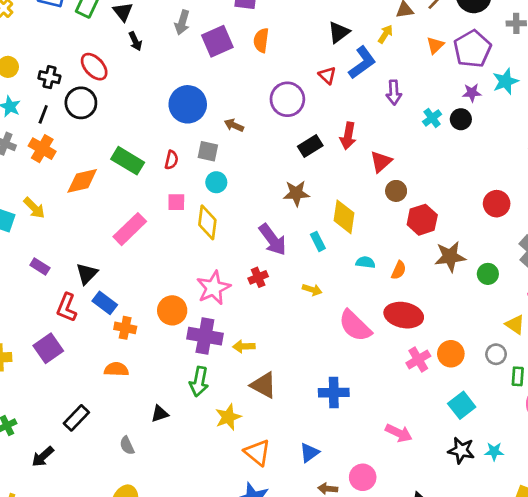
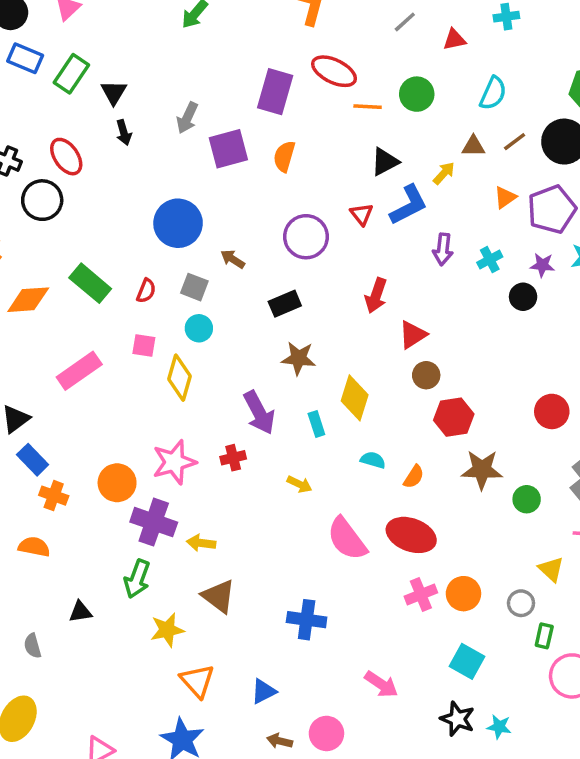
cyan cross: (432, 118) -> (490, 260), moved
black rectangle: (310, 146) -> (285, 304), moved
cyan square: (462, 405) -> (467, 661), turned -32

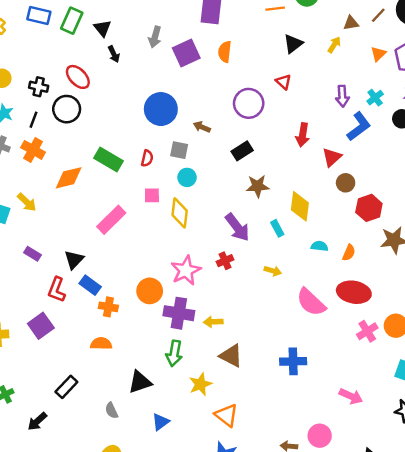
blue L-shape: (409, 205) -> (359, 126), moved
black triangle: (80, 612) -> (140, 382), size x1.5
blue triangle: (264, 691) -> (161, 422), moved

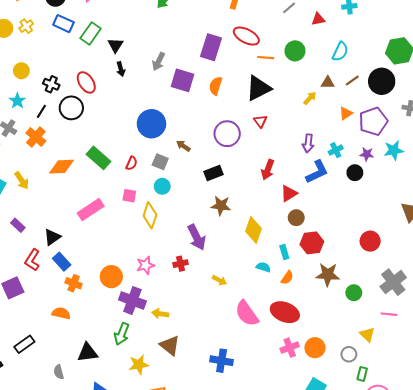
black triangle: (293, 44) -> (258, 88), moved, size x1.5
purple square: (186, 53) -> (182, 80), turned 30
cyan rectangle: (277, 228) -> (284, 252), moved
pink star: (186, 270) -> (145, 265), size x0.7

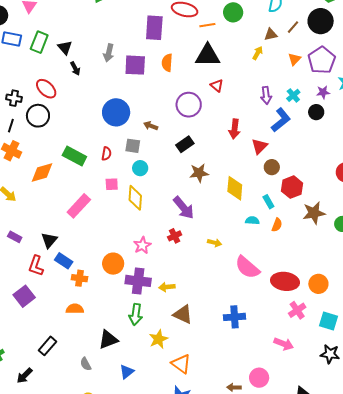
black triangle: (258, 88) -> (208, 55), turned 40
red ellipse: (285, 312) -> (285, 281), moved
pink cross: (290, 348) -> (297, 310), moved

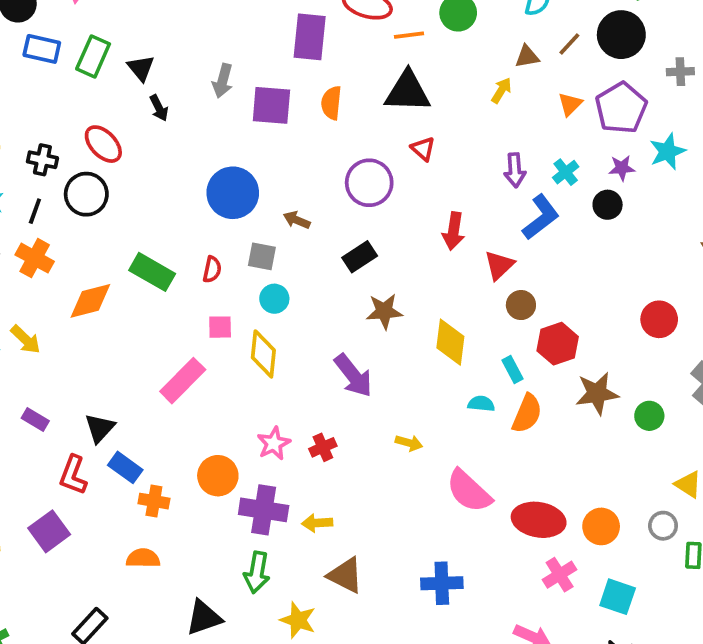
pink rectangle: (79, 206) -> (183, 381), moved
orange semicircle: (277, 225) -> (527, 414), size x1.5
red cross: (175, 236) -> (323, 447), moved
yellow star: (158, 339) -> (298, 620), turned -30

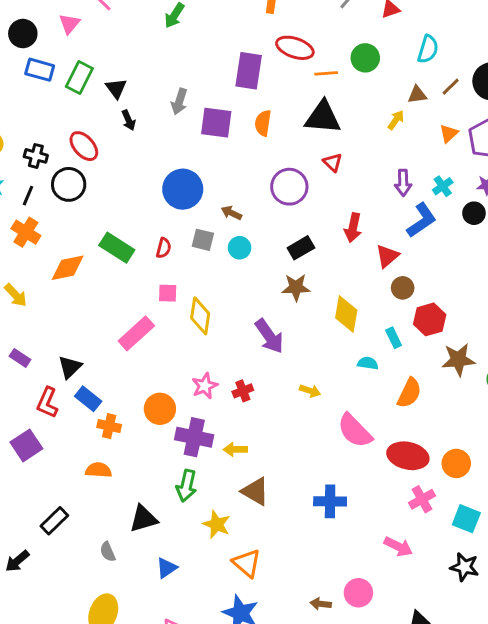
black rectangle: (360, 257) -> (301, 248), moved
cyan circle: (274, 299) -> (240, 248), moved
orange semicircle: (527, 414) -> (409, 393), moved

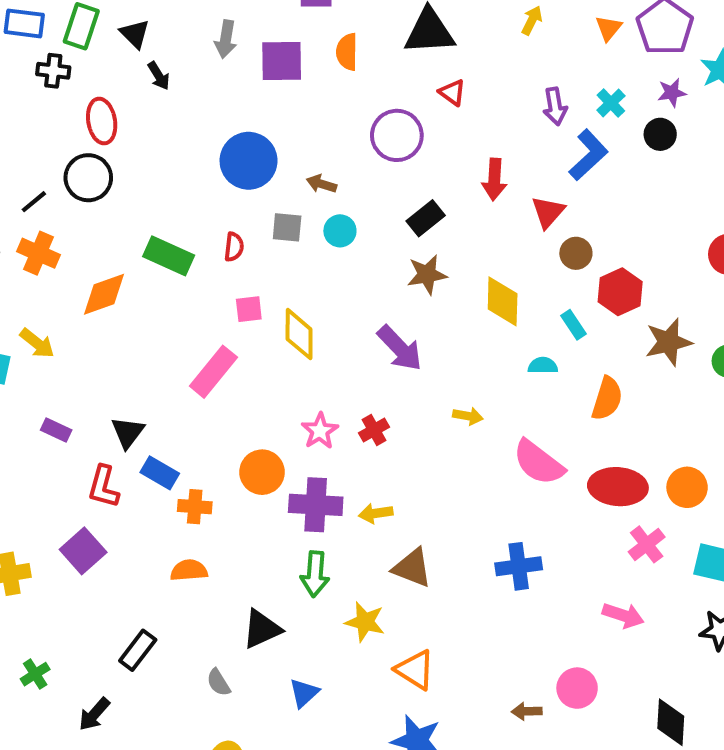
red ellipse: (84, 146) -> (102, 121), turned 40
black cross: (36, 156) -> (53, 71), moved
black line: (28, 196) -> (34, 202), turned 36

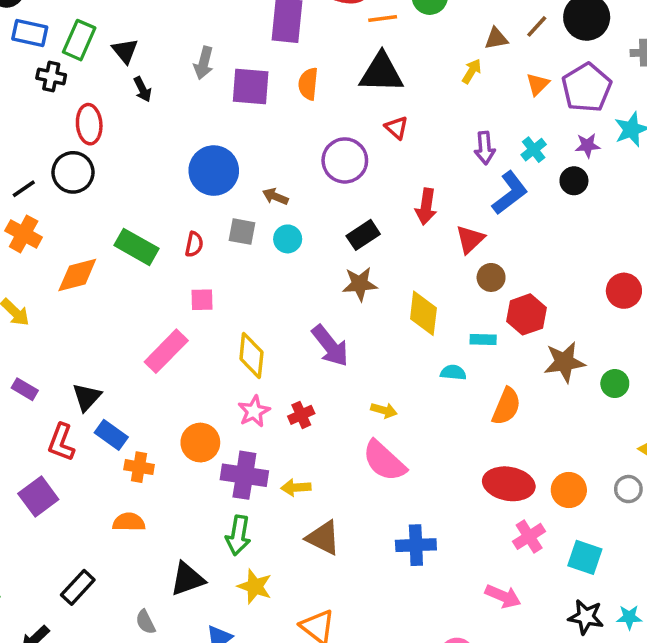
cyan rectangle: (574, 325) -> (483, 339), turned -60
yellow diamond: (299, 334) -> (251, 355), moved
pink semicircle: (539, 463) -> (384, 461), moved
yellow star: (365, 622) -> (255, 586), moved

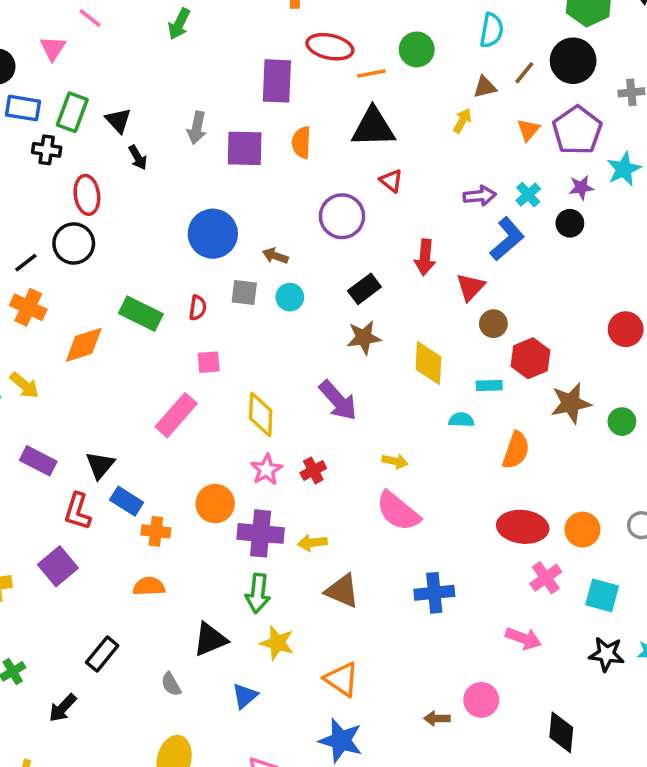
purple arrow: (485, 148) -> (480, 196), turned -88
purple rectangle: (25, 389) -> (38, 461), size x1.4

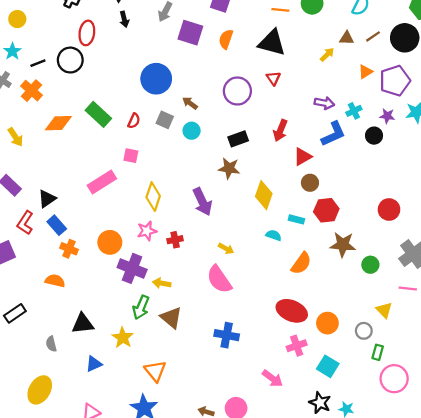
green arrow: (258, 593) -> (141, 307), moved

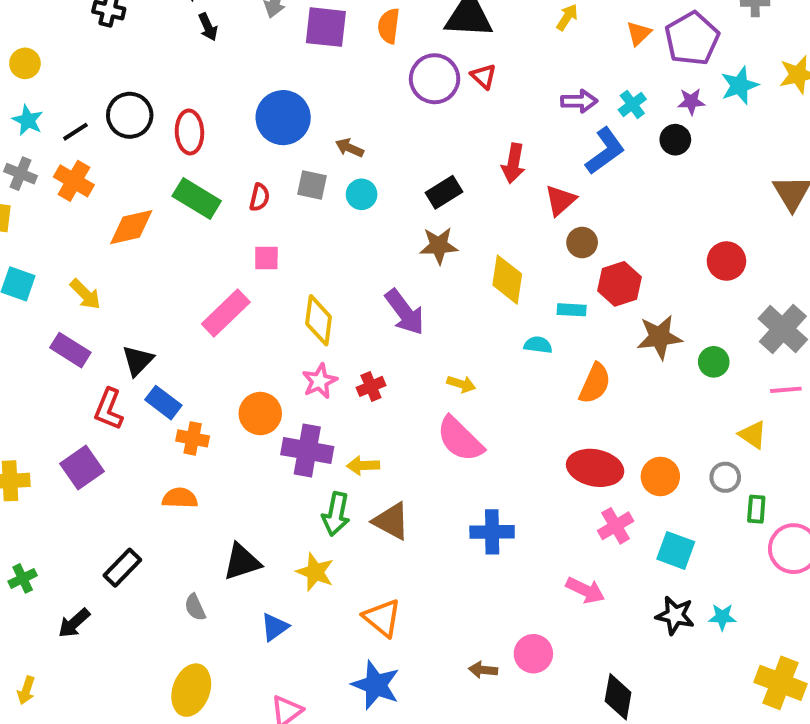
red ellipse: (87, 33) -> (189, 132), moved
purple circle: (237, 91) -> (435, 79), moved
yellow arrow: (15, 137) -> (85, 294), moved

